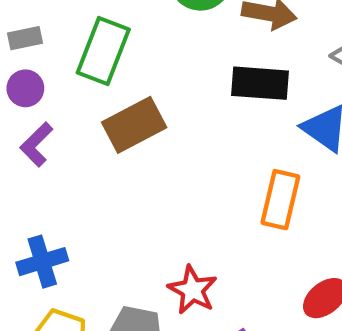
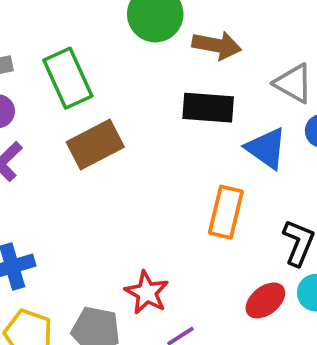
green rectangle: (103, 51) -> (68, 78), turned -46

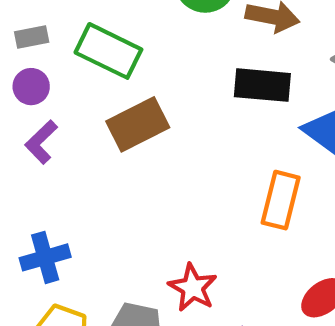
green rectangle: (68, 78) -> (108, 51), turned -40

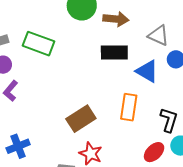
brown rectangle: (138, 124) -> (81, 119), moved

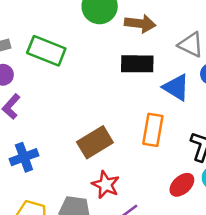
blue cross: (18, 146) -> (24, 157), moved

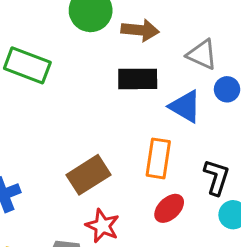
red ellipse: (182, 185) -> (169, 208), moved

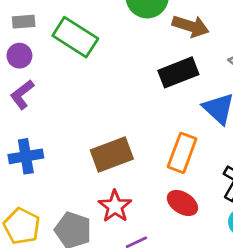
black rectangle: (138, 79) -> (178, 72), turned -33
red ellipse: (169, 208) -> (182, 203), turned 64

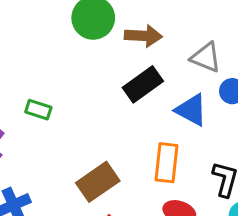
green rectangle: (75, 37) -> (38, 110), moved, size x0.6

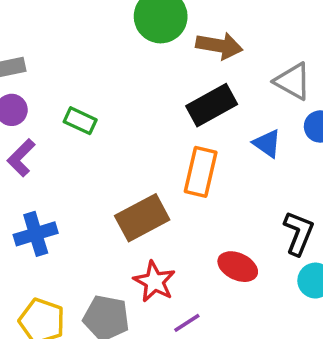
blue triangle: (191, 110) -> (267, 143), size x0.7
orange rectangle: (167, 163) -> (201, 172), moved

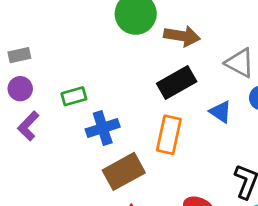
green rectangle: (80, 121) -> (74, 96), turned -40
blue cross: (36, 234) -> (103, 128), moved

